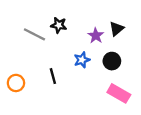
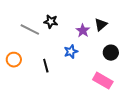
black circle: (112, 61) -> (111, 53), moved
orange circle: (16, 83) -> (14, 60), moved

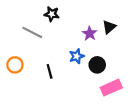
black star: (51, 22) -> (52, 14), moved
black circle: (111, 53) -> (97, 65), moved
pink rectangle: (103, 81) -> (111, 88), turned -54

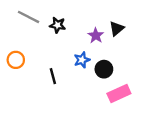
black star: (52, 14) -> (58, 25), moved
gray line: (32, 32) -> (29, 17), moved
orange circle: (15, 65) -> (16, 60), moved

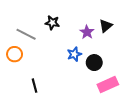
gray line: (29, 17) -> (26, 34), moved
black line: (53, 76) -> (34, 86), moved

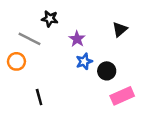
black star: (52, 23) -> (50, 19), moved
purple star: (87, 32) -> (77, 39), moved

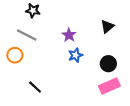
black star: (50, 19) -> (33, 11), moved
black circle: (107, 71) -> (108, 64), moved
black line: (39, 97) -> (35, 87), turned -32

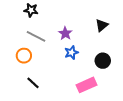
gray line: (27, 35) -> (36, 36), moved
orange circle: (15, 55) -> (24, 56), moved
pink rectangle: (109, 86) -> (87, 85), moved

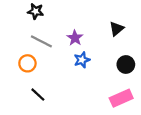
black circle: (103, 61) -> (126, 65), moved
pink rectangle: (87, 85) -> (121, 98), moved

